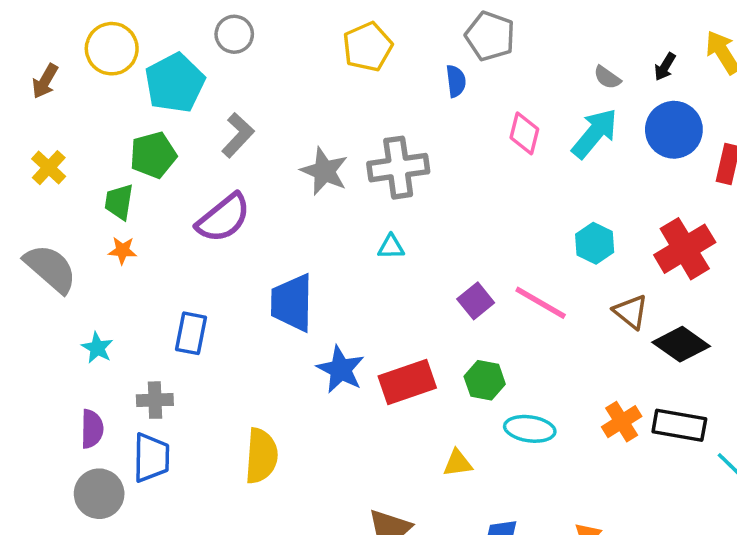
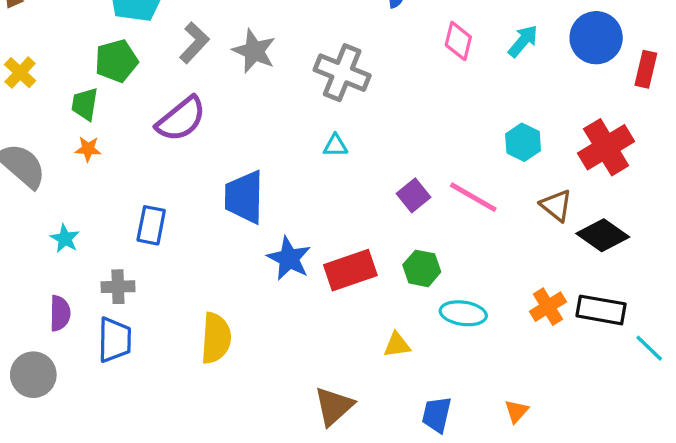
cyan arrow: (595, 133) -> (523, 41), size x0.7
gray cross: (398, 168) -> (342, 73), turned 30
gray star: (324, 171) -> (254, 51), moved
gray circle: (99, 494) -> (33, 375), moved

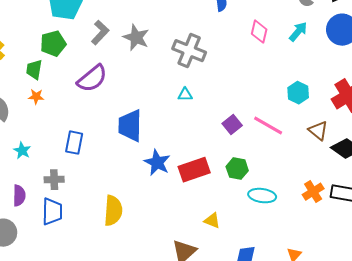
yellow triangle: (397, 345) -> (212, 221), moved, turned 30

